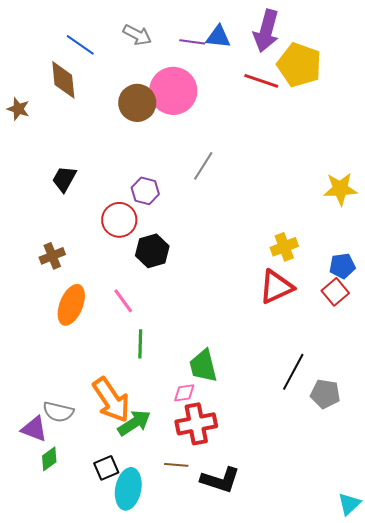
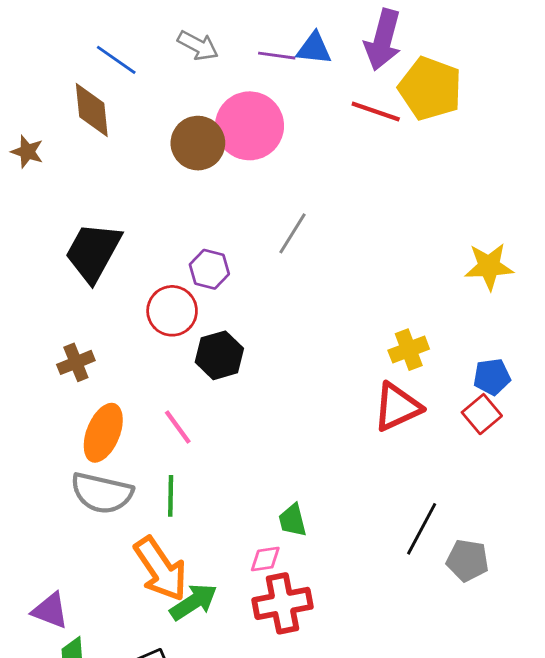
black trapezoid: (64, 179) -> (93, 252), size x1.6
green line: (140, 344) -> (171, 496), moved
green trapezoid: (203, 366) -> (293, 520), size x0.7
gray semicircle: (58, 412) -> (102, 493), moved, size x1.4

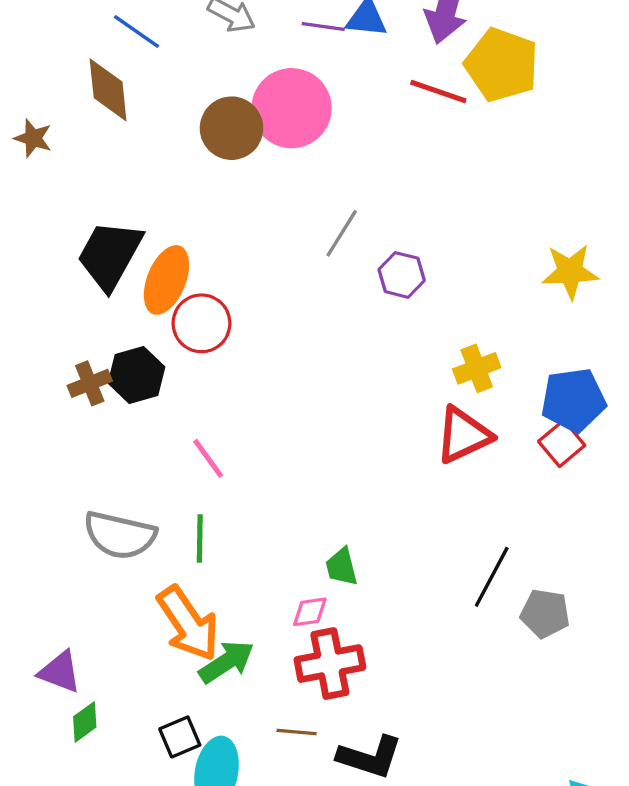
purple hexagon: (209, 269) -> (402, 275), moved
black hexagon: (219, 355) -> (136, 375), moved
blue pentagon: (492, 377) -> (573, 400), size x1.5
orange ellipse: (103, 433) -> (166, 280), moved

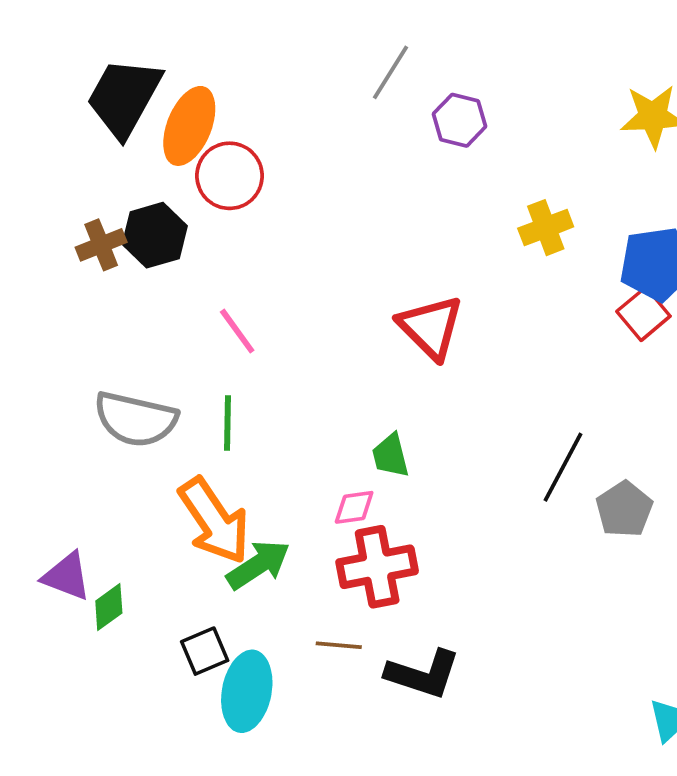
red triangle: (463, 435) -> (431, 327), moved, turned -50
gray pentagon: (545, 614) -> (624, 509), turned 30
green diamond: (85, 722) -> (109, 607), moved

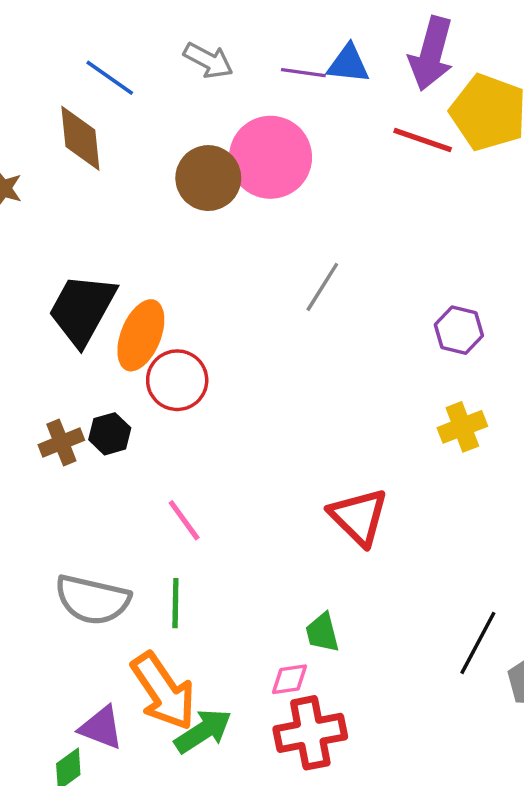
purple hexagon: (459, 120) -> (459, 330), moved
black hexagon: (155, 235) -> (110, 434), size x0.7
purple triangle: (67, 576) -> (101, 728), moved

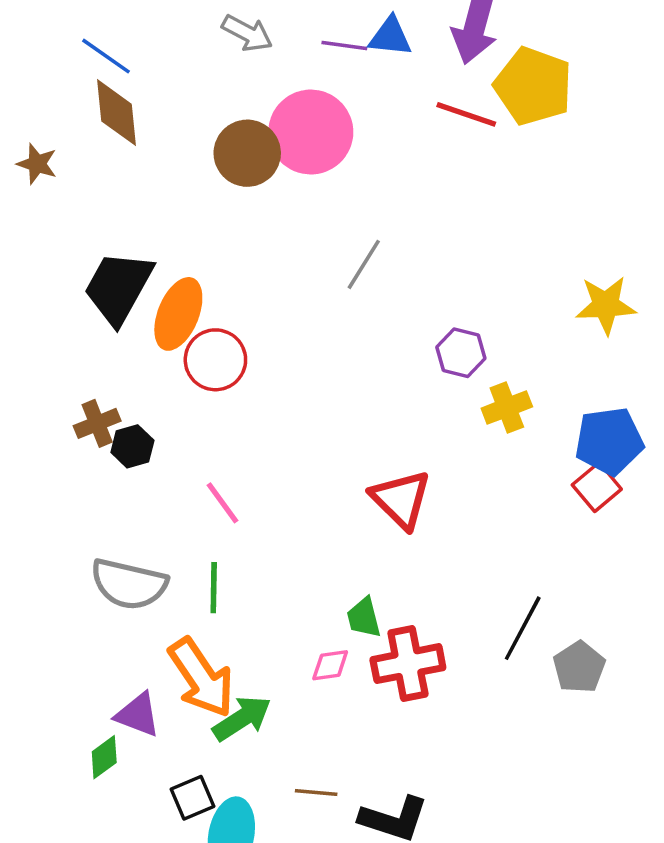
blue line: (110, 78) -> (106, 56), moved
purple hexagon: (459, 330) -> (461, 353), moved
black hexagon: (110, 434) -> (132, 446), moved
red cross: (310, 733) -> (408, 664), moved

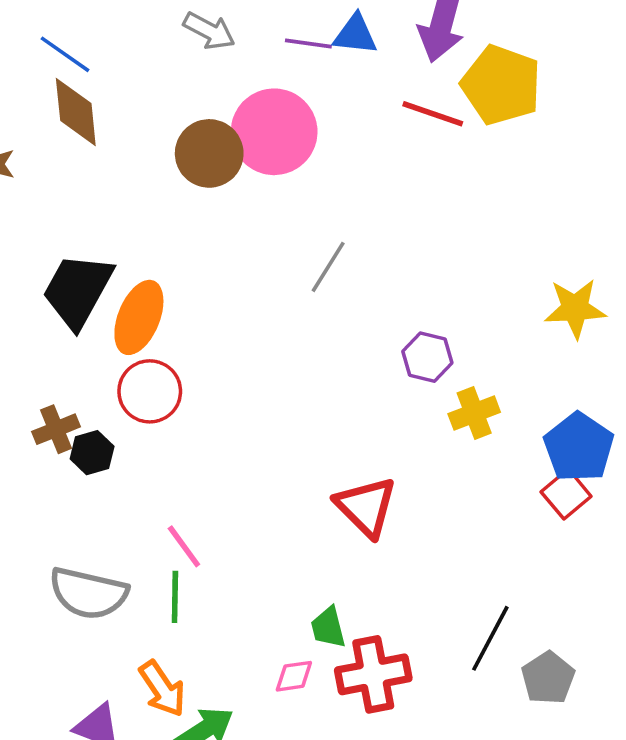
red circle: (215, 360) -> (150, 391), moved
blue pentagon: (609, 441) -> (579, 447), turned -30
pink line: (222, 503) -> (184, 546), moved
orange arrow: (201, 678) -> (162, 689), size x0.7

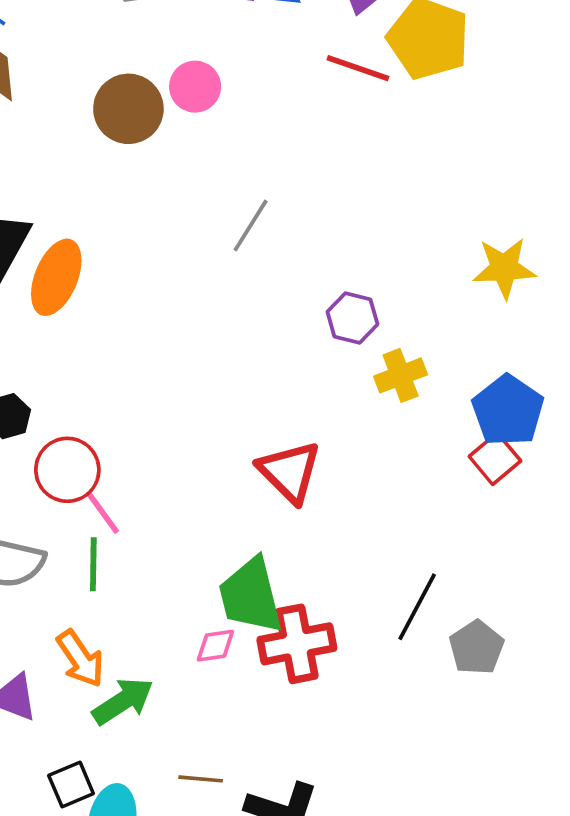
pink circle: (274, 132) -> (195, 87), size x0.6
red circle: (150, 391) -> (67, 470), moved
green trapezoid: (328, 627) -> (251, 596), size x1.8

